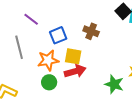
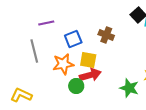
purple line: (31, 19) -> (46, 23), turned -49
green circle: (49, 82) -> (76, 86), moved

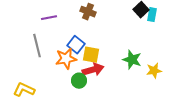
brown cross: (106, 35) -> (88, 12), moved
blue square: (73, 39) -> (76, 45), moved, turned -30
green star: (129, 88) -> (132, 60), moved

